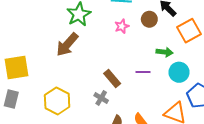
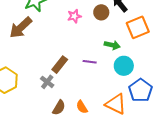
brown rectangle: (112, 78) -> (60, 65), turned 72

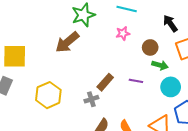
brown circle: (101, 12) -> (150, 47), moved
gray cross: (47, 82) -> (91, 99), turned 32

